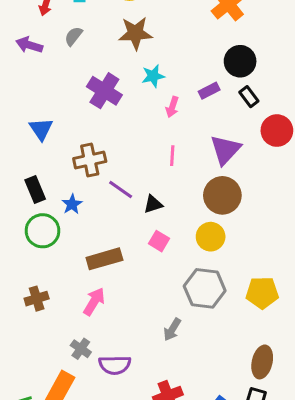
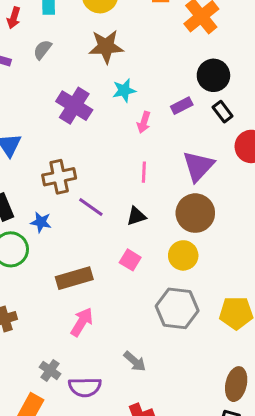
blue star: (72, 204) -> (41, 222), turned -30
black triangle: (153, 204) -> (136, 216), moved
pink arrow: (94, 302) -> (82, 322), moved
gray arrow: (172, 330) -> (135, 361), moved, turned -80

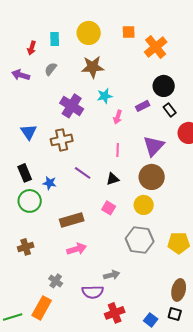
brown cross: (59, 177) -> (62, 140), moved
pink arrow: (82, 322) -> (77, 249), turned 42
gray arrow: (135, 361) -> (112, 275), turned -56
purple semicircle: (85, 387) -> (93, 292), moved

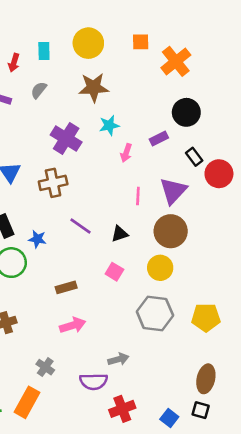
black rectangle: (170, 110) -> (194, 157), moved
pink line: (118, 150) -> (138, 196), moved
brown rectangle: (72, 220) -> (66, 287), size x0.7

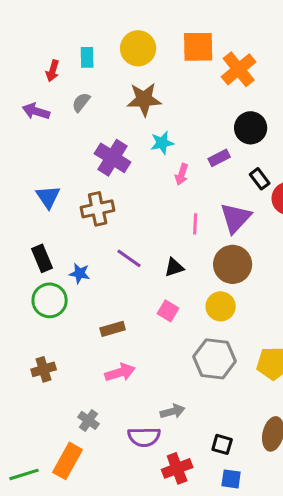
orange square: (141, 42) -> (198, 47), size x1.6
black square: (201, 410) -> (222, 444), moved
blue square: (169, 418) -> (231, 479), turned -30

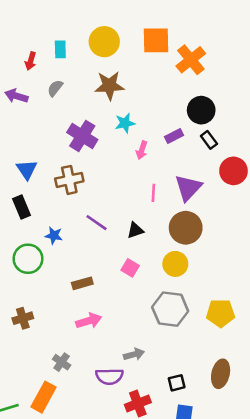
black rectangle: (260, 179) -> (209, 140), moved
black rectangle: (42, 258) -> (22, 207), moved
black square: (222, 444) -> (177, 383), turned -30

